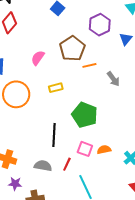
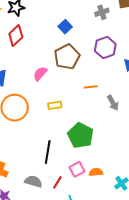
brown pentagon: (72, 49) -> (67, 57), moved
pink square: (85, 149) -> (77, 169), turned 35

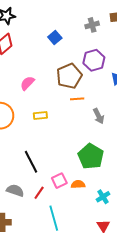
brown pentagon: (67, 57) -> (69, 76), moved
green pentagon: (80, 135) -> (91, 156), moved
black line: (48, 152) -> (31, 162), turned -40

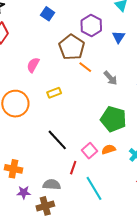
orange line: (77, 99) -> (85, 67), turned 56
gray semicircle: (15, 190) -> (52, 185), moved

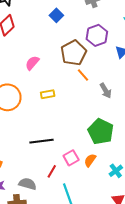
black line: (57, 140) -> (41, 141), turned -65
orange semicircle: (109, 149) -> (90, 160), turned -48

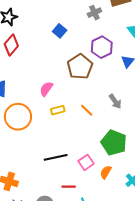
pink semicircle: (32, 63) -> (46, 89), moved
orange line: (83, 75) -> (87, 110), moved
pink square: (71, 158) -> (86, 162), moved
red line: (52, 171) -> (69, 187), turned 64

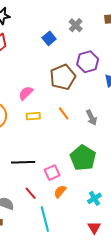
gray cross: (94, 13) -> (76, 25), moved, turned -32
orange line: (87, 110) -> (64, 113), moved
orange semicircle: (106, 172) -> (60, 192), moved
red line: (69, 187) -> (31, 193), turned 40

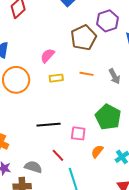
orange line: (64, 113) -> (87, 74), turned -40
pink square: (52, 173) -> (78, 133), turned 35
orange semicircle: (60, 192) -> (97, 151), moved

